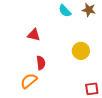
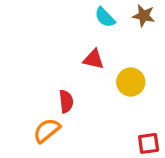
red triangle: (34, 35) -> (94, 59), moved

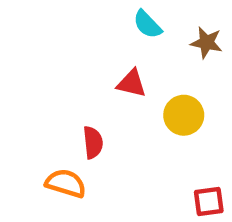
brown star: (144, 16) -> (206, 43), moved
orange semicircle: (47, 131) -> (66, 183), turned 56

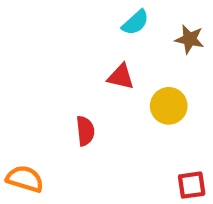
cyan semicircle: (147, 24) -> (135, 22), turned -88
orange semicircle: (66, 183) -> (25, 179), moved

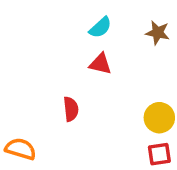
cyan semicircle: (135, 22) -> (100, 27), moved
yellow circle: (169, 106) -> (159, 118), moved

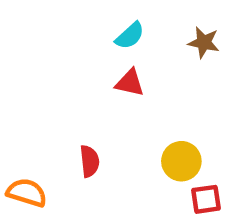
red semicircle: (71, 109) -> (89, 161), moved
yellow circle: (159, 118) -> (181, 161), moved

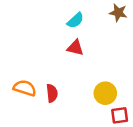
brown star: (204, 42) -> (118, 13), moved
orange semicircle: (27, 193) -> (25, 88), moved

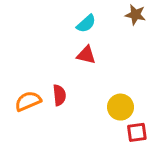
orange semicircle: (25, 88) -> (28, 101), turned -40
red semicircle: (52, 93) -> (59, 95), moved

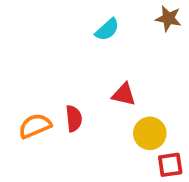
red triangle: (86, 55) -> (124, 94), moved

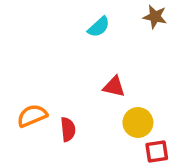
red semicircle: (74, 119) -> (68, 129), moved

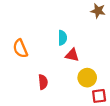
cyan semicircle: (99, 27) -> (62, 38), moved, turned -48
orange semicircle: (32, 116) -> (20, 49), moved, turned -90

